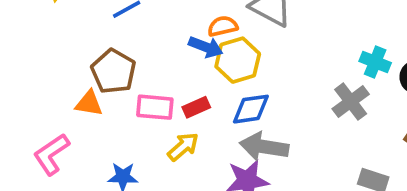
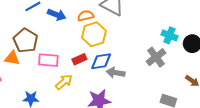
blue arrow: (206, 47) -> (57, 15), moved
red rectangle: (196, 107) -> (79, 59), moved
gray arrow: (264, 147) -> (116, 73), moved, size x0.7

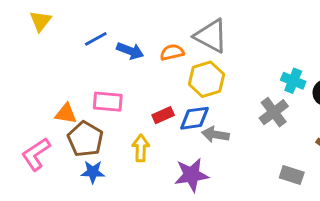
yellow hexagon: (94, 34) -> (206, 79), moved
brown pentagon: (26, 41) -> (85, 139), moved
pink rectangle: (48, 60) -> (108, 102), moved
yellow arrow: (64, 82) -> (141, 148), turned -48

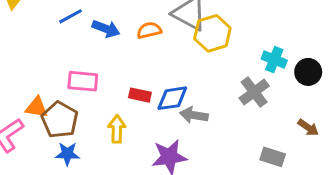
yellow hexagon: (206, 79) -> (212, 33), moved
orange triangle: (66, 114) -> (37, 107), moved
red rectangle: (163, 115) -> (140, 95), turned 36

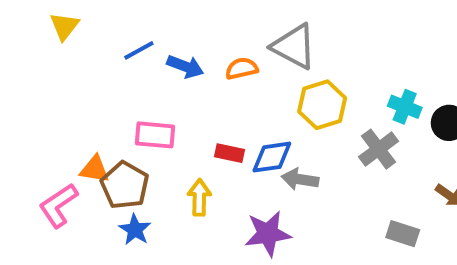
yellow hexagon: (212, 33) -> (322, 105), moved
blue star: (67, 154) -> (135, 230), turned 30

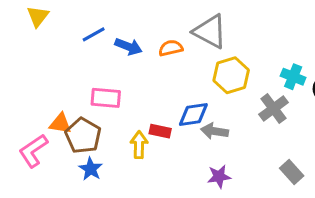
red rectangle: (230, 153) -> (160, 131), moved
purple star: (268, 234) -> (219, 176), moved, size x0.7
gray rectangle: (403, 234) -> (292, 172), turned 30

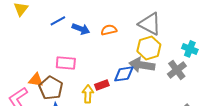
gray triangle: (210, 31) -> (150, 24), moved
red rectangle: (160, 131) -> (102, 85), turned -32
gray arrow: (215, 131) -> (142, 65), moved, size x1.4

